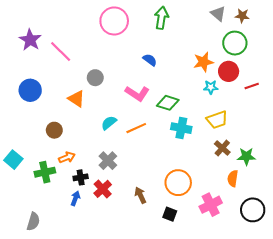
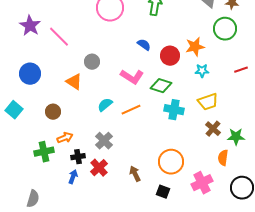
red circle: (229, 71) -> (170, 56), moved
cyan square: (13, 160) -> (14, 110), moved

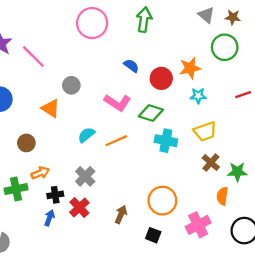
brown arrow: (135, 174) -> (121, 214), turned 49

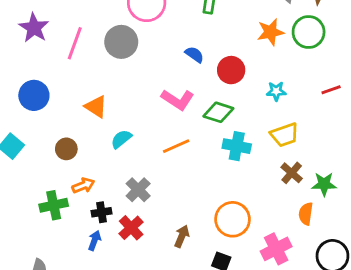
pink line: (33, 56) -> (75, 43), turned 65
orange star: (190, 68) -> (271, 32), moved
gray circle: (71, 85) -> (121, 42), moved, size x1.5
cyan semicircle: (86, 135) -> (121, 139), moved

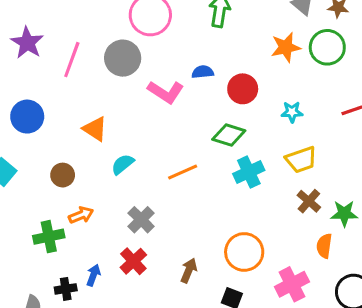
blue semicircle: (194, 55) -> (203, 72), turned -42
pink L-shape: (178, 100) -> (166, 92), moved
cyan cross: (237, 146) -> (249, 172), turned -36
black cross: (102, 212) -> (66, 289), moved

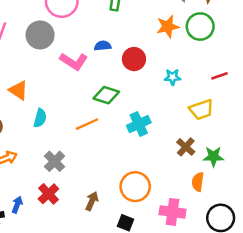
green diamond: (229, 135) -> (106, 95), moved
yellow trapezoid: (301, 160) -> (201, 110), moved
cyan semicircle: (123, 164) -> (40, 118), turned 144
pink cross: (292, 284) -> (172, 212), turned 35

